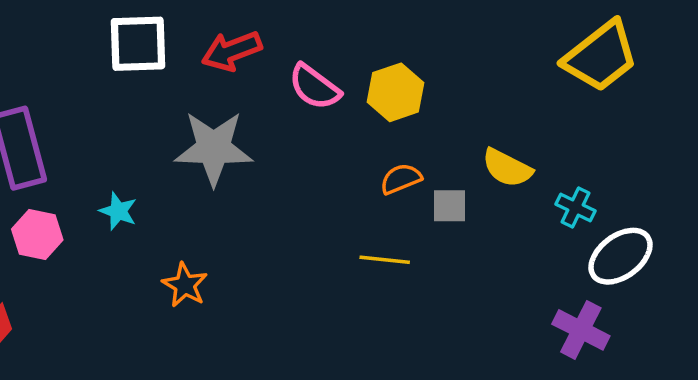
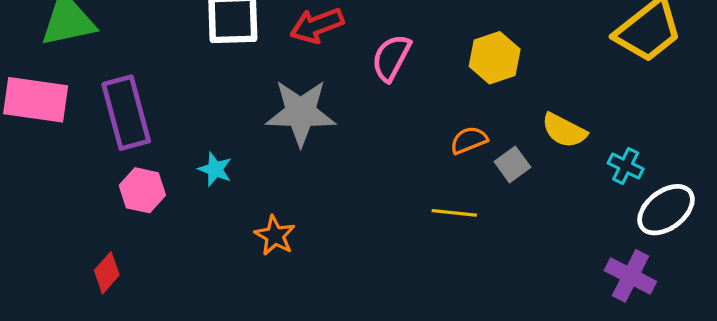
pink semicircle: (314, 87) -> (391, 58), turned 81
yellow hexagon: (395, 92) -> (495, 58), moved
gray square: (449, 206) -> (512, 164), turned -36

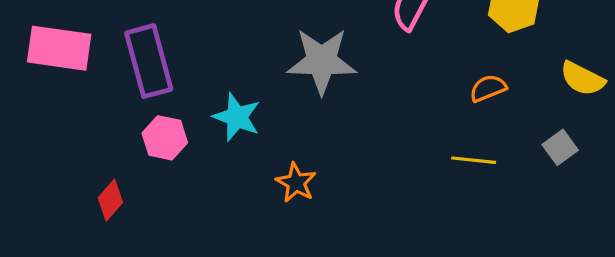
gray square: (512, 164) -> (560, 147), moved
cyan star: (215, 169) -> (237, 117), size x1.4
red diamond: (107, 273) -> (110, 200), moved

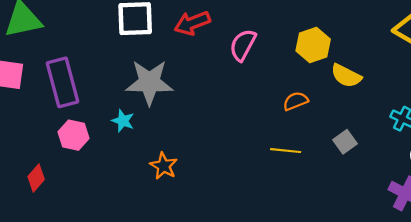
gray star: (322, 61) -> (149, 82), moved
yellow semicircle: (582, 79) -> (346, 76), moved
cyan star: (237, 117) -> (123, 121), size x0.7

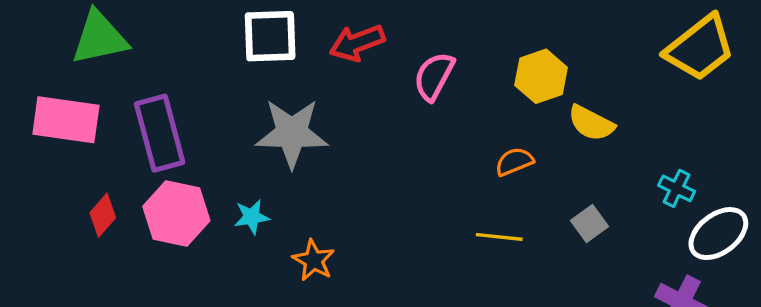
cyan star: (123, 121) -> (252, 217), moved, turned -30
pink hexagon: (73, 135) -> (176, 213), size x1.4
red diamond: (36, 178) -> (103, 215), moved

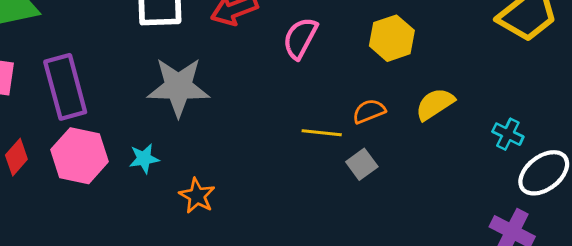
yellow semicircle: (591, 123) -> (435, 104), moved, turned 120
gray square: (590, 224) -> (362, 164), moved
yellow line: (499, 237) -> (322, 133), moved

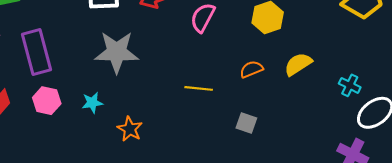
yellow line: (322, 133) -> (199, 88), moved
pink hexagon: (80, 156) -> (47, 101), size x0.7
gray square: (362, 164) -> (246, 123), moved, turned -35

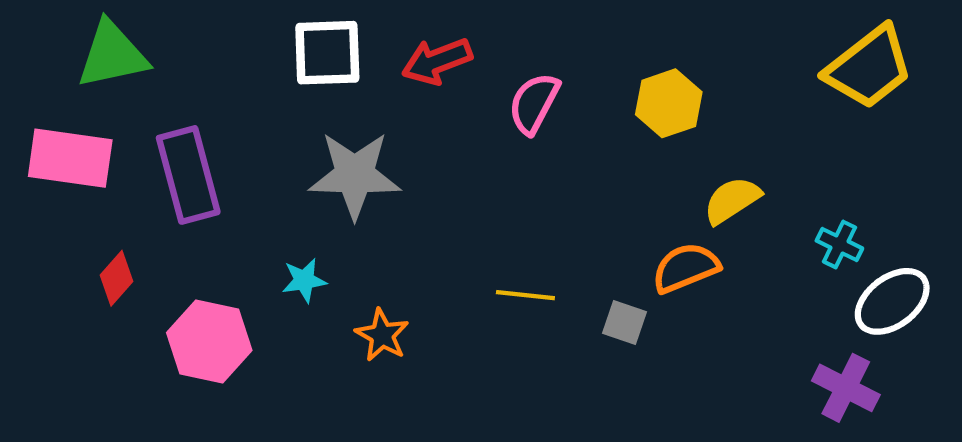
orange semicircle: (251, 69) -> (686, 268), moved, size x1.4
yellow line: (199, 88) -> (525, 295), moved
pink hexagon: (47, 101) -> (209, 341), moved, size x1.4

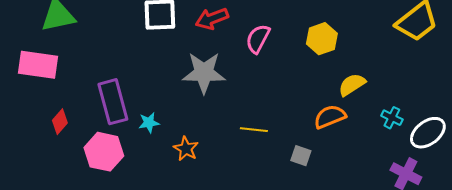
purple rectangle: (188, 175) -> (113, 102), moved
gray star: (355, 175) -> (204, 73), moved
cyan cross: (839, 245) -> (392, 118), moved
gray square: (624, 322) -> (301, 156), moved

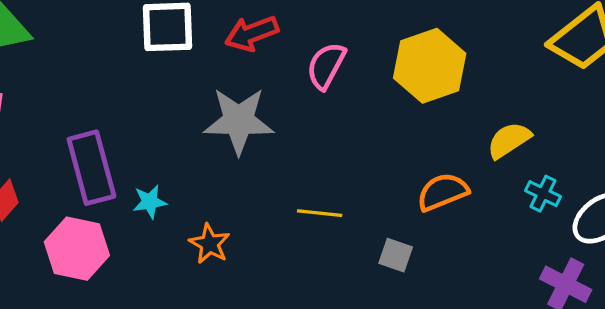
yellow hexagon: (322, 39) -> (430, 66), size x1.4
yellow semicircle: (352, 85) -> (509, 140), moved

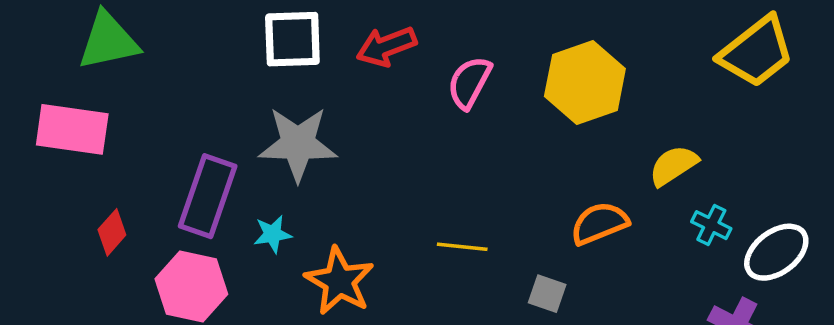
gray star: (239, 121) -> (298, 144), moved
purple rectangle: (91, 168) -> (208, 196), turned 34
orange star: (210, 244) -> (339, 281), size x1.5

